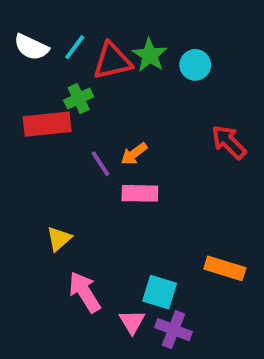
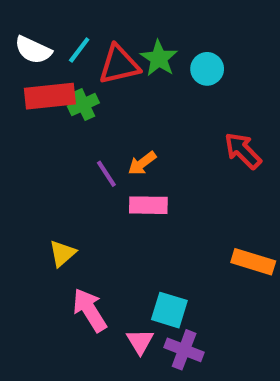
red rectangle: (47, 124) -> (50, 96), moved
orange rectangle: (225, 268) -> (253, 262), moved

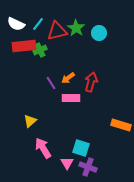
red arrow: (243, 151) -> (91, 82), moved, turned 60

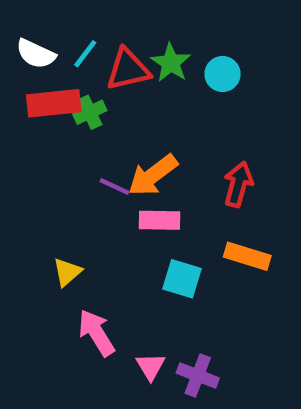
orange arrow: (68, 78) -> (153, 175), size x1.6
red arrow: (91, 82) -> (238, 184), moved
purple line: (51, 83) -> (114, 186), turned -32
orange rectangle: (121, 125) -> (247, 256), moved
cyan square: (81, 148) -> (182, 279), moved

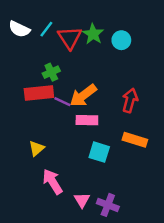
red triangle: (128, 70) -> (70, 38), turned -50
red rectangle: (54, 103) -> (39, 93), moved
green cross: (90, 112) -> (51, 72), moved

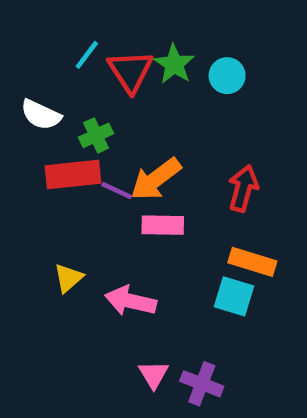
white semicircle: (19, 29) -> (41, 115), moved
cyan square: (99, 152) -> (234, 296), moved
pink arrow: (52, 182) -> (131, 301), moved, turned -45

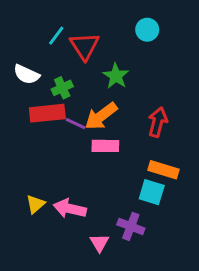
green star: (174, 64) -> (116, 76), moved
cyan circle: (227, 76) -> (147, 30), moved
yellow triangle: (68, 278) -> (35, 204), moved
pink arrow: (131, 301) -> (70, 209), moved
purple cross: (202, 384) -> (131, 226), moved

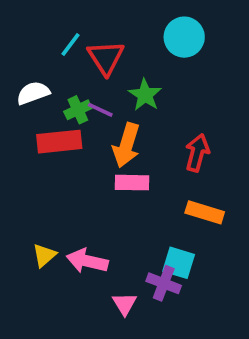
cyan circle: (147, 30) -> (184, 37), size x1.4
white semicircle: (26, 74) -> (33, 93), turned 135
orange arrow: (101, 116) -> (126, 145), turned -36
purple line: (76, 124) -> (100, 110), moved
cyan square: (152, 192) -> (179, 263), moved

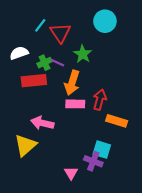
red arrow: (197, 153) -> (100, 100), moved
yellow triangle: (44, 255) -> (25, 145), size x1.6
pink arrow: (87, 261) -> (42, 123), moved

